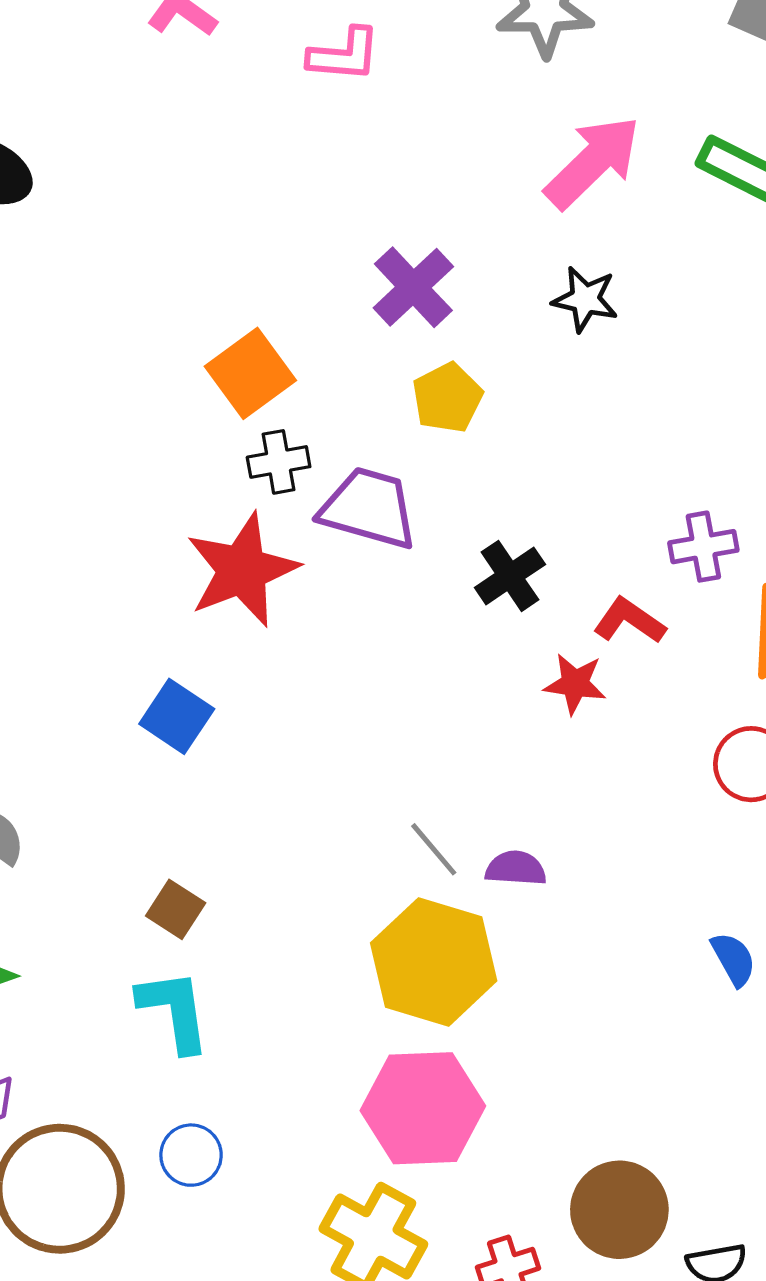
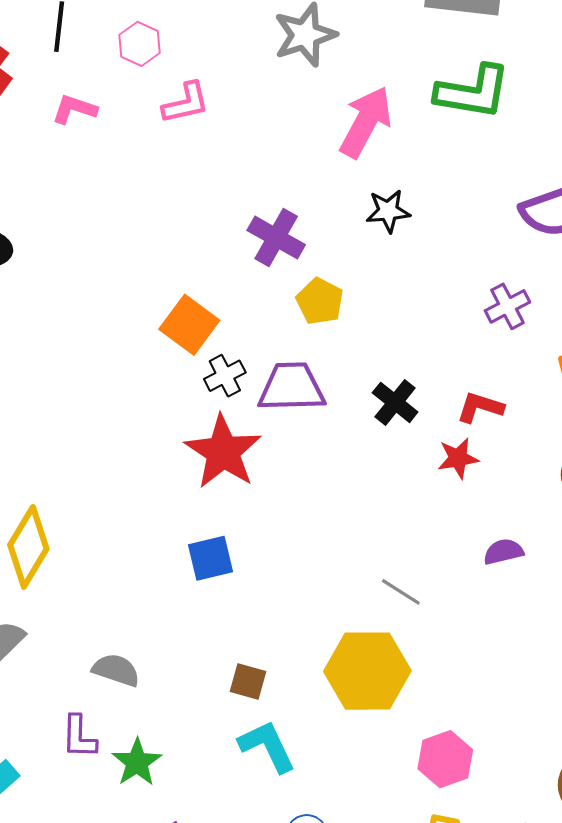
purple cross: (703, 547) -> (507, 306), moved
blue square: (177, 716) -> (210, 558), turned -30
purple semicircle: (516, 868) -> (503, 552), moved
yellow hexagon: (434, 962) -> (367, 671), moved
pink hexagon: (423, 1108) -> (445, 759), size x0.7

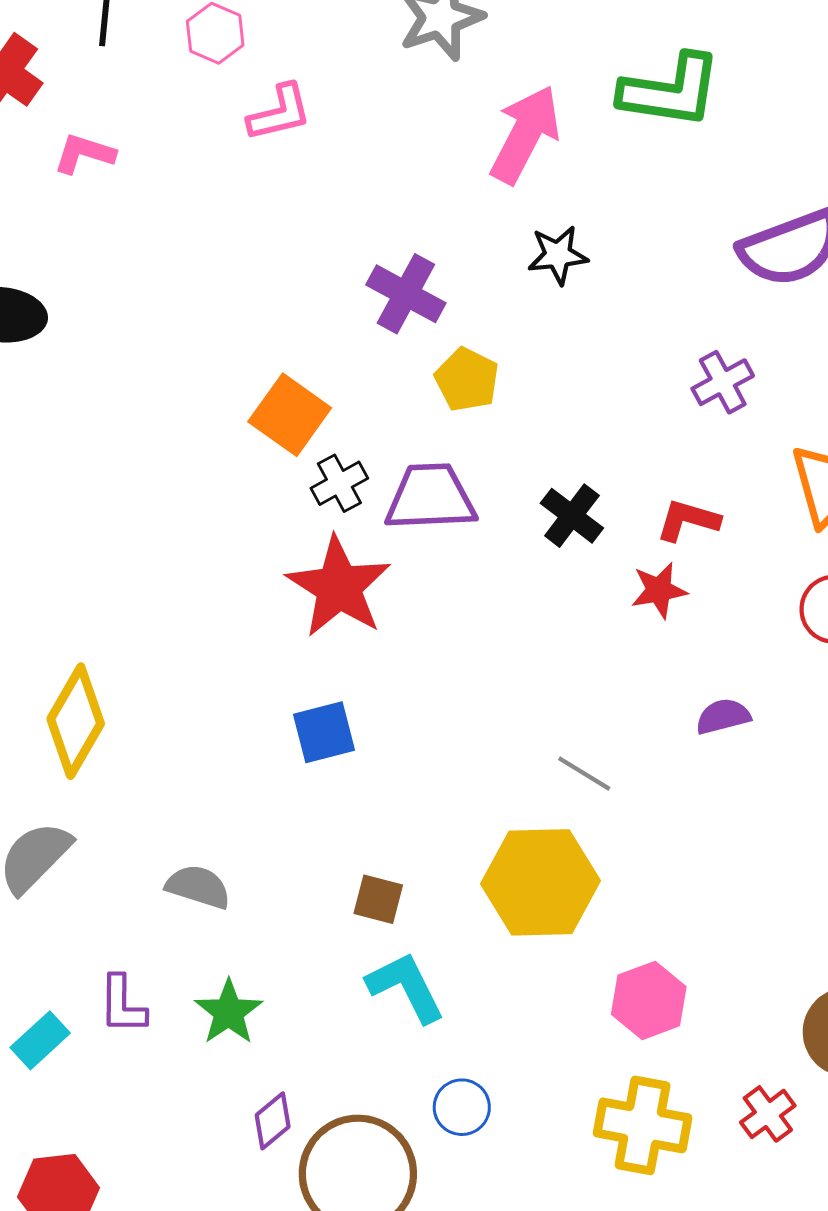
pink L-shape: (74, 109) -> (84, 154), moved
purple L-shape: (79, 737) -> (122, 1005), moved

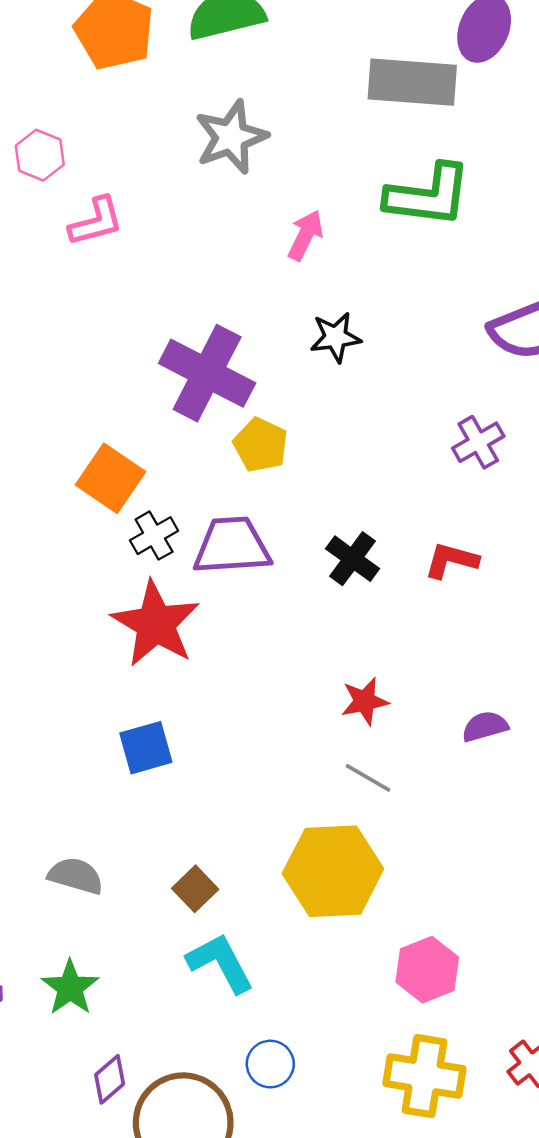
pink arrow: (525, 134) -> (305, 235), size x0.6
purple cross: (406, 294) -> (207, 373), size x1.4
red star: (659, 590) -> (365, 701), moved
gray semicircle: (198, 887) -> (76, 876), moved
brown square: (378, 899) -> (195, 889), turned 33

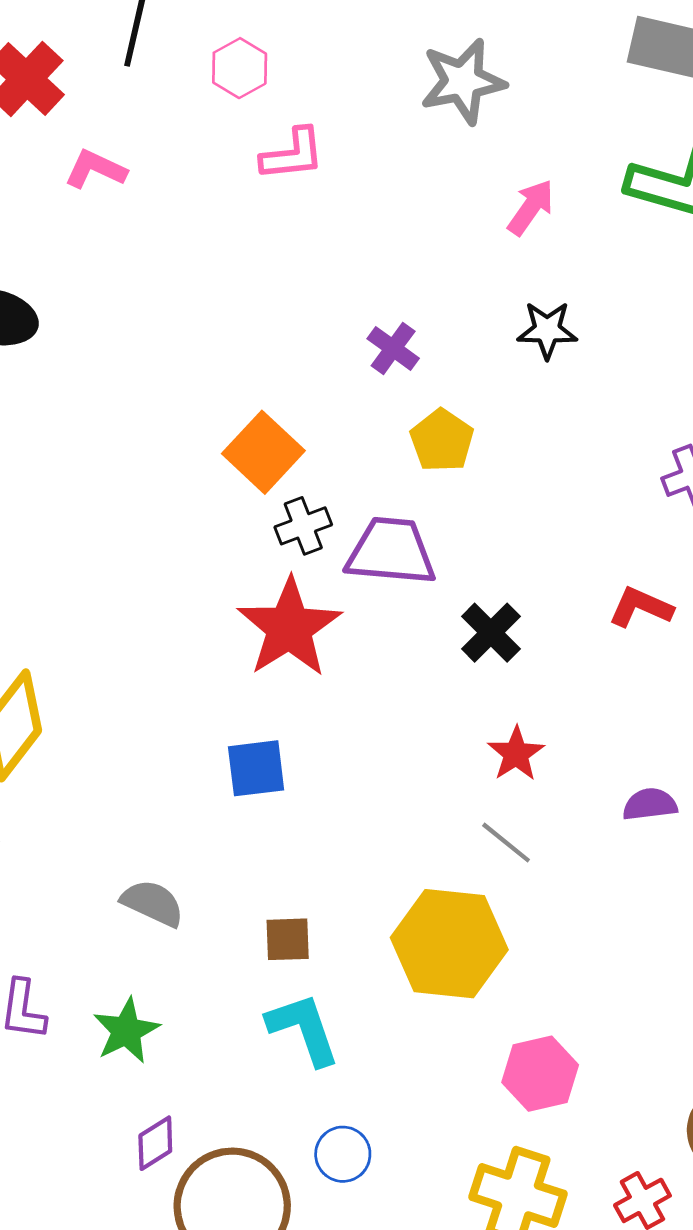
purple cross: (207, 373) -> (393, 348), size x0.5
black cross: (353, 559) -> (491, 633), moved
red star: (365, 701) -> (516, 754), turned -30
brown square: (195, 889) -> (288, 939), turned 33

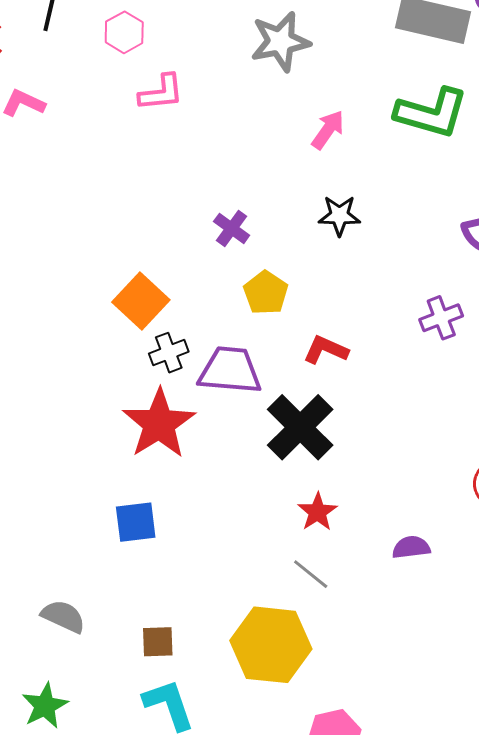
red L-shape: (641, 607) -> (326, 350), moved
black cross: (491, 633) -> (300, 427), size x1.6

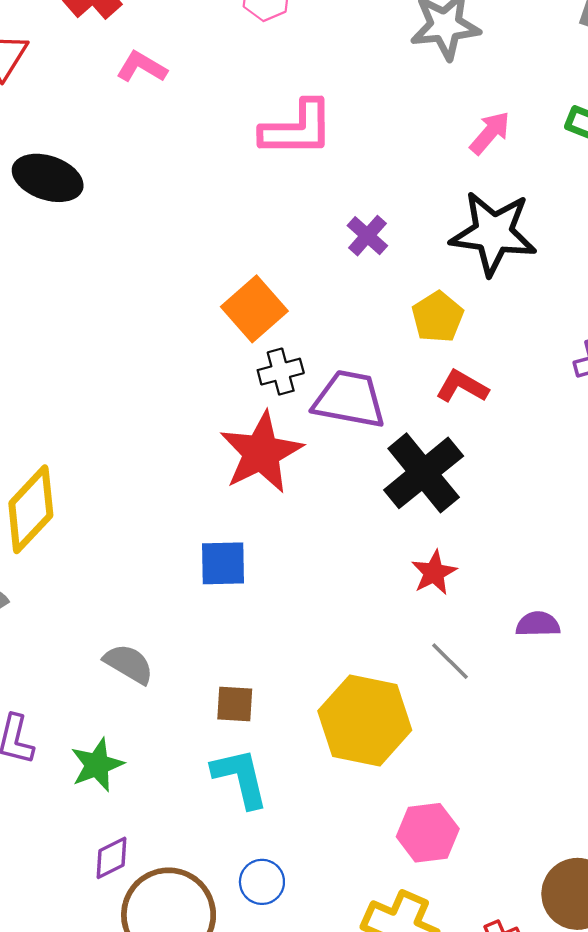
pink L-shape: (161, 93) -> (297, 129), moved, size x1.4
black star: (339, 216) -> (493, 233), size x1.8
yellow pentagon: (266, 293) -> (438, 317), moved
gray line: (311, 574) -> (450, 661), moved

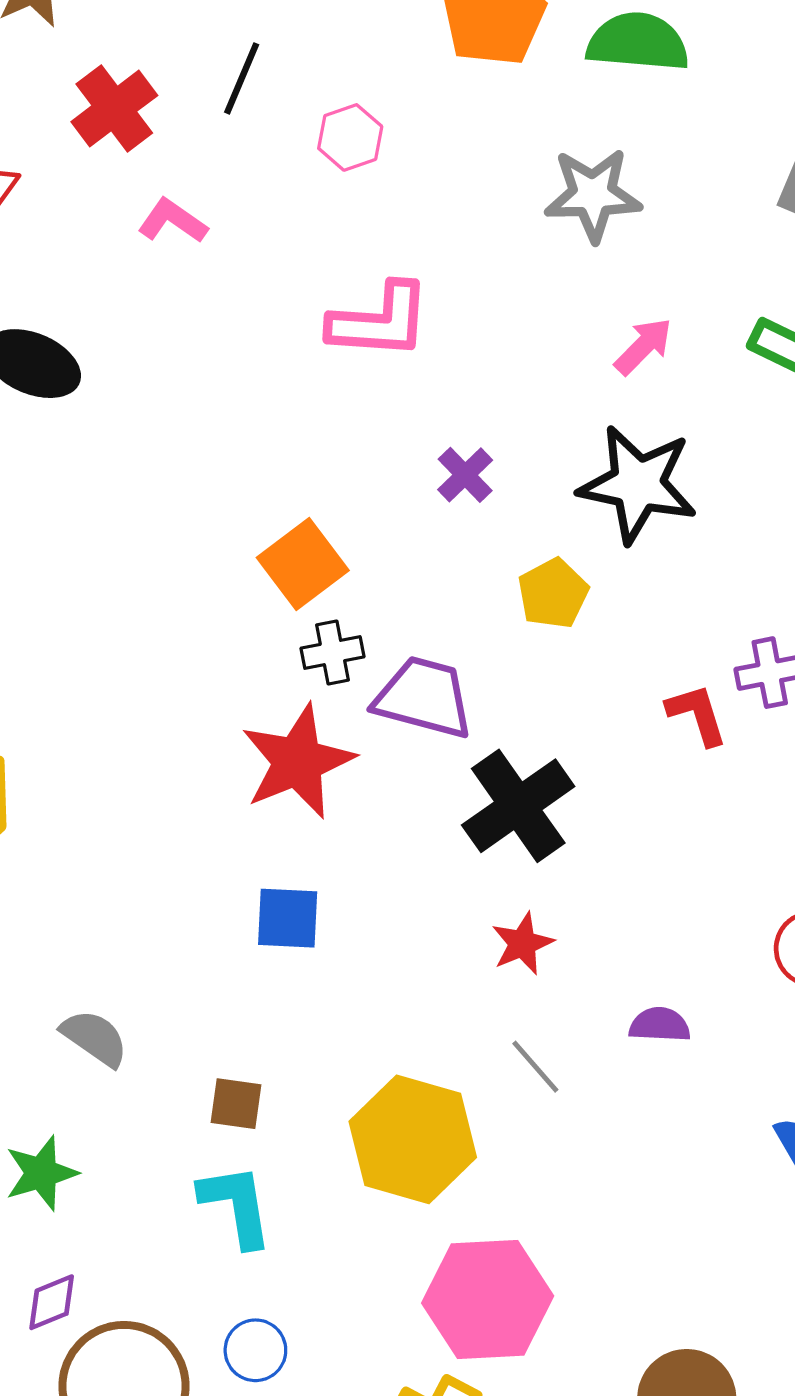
red L-shape: (462, 386) -> (697, 714), moved, turned 39
blue square: (223, 563) -> (288, 918), moved
pink hexagon: (428, 833) -> (488, 1300), size x1.5

